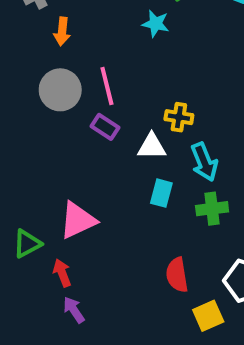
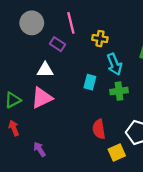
pink line: (107, 86) -> (71, 23), moved
white triangle: (152, 146) -> (45, 70), moved
green triangle: (27, 244) -> (13, 100), moved
red arrow: (62, 273) -> (14, 128), moved

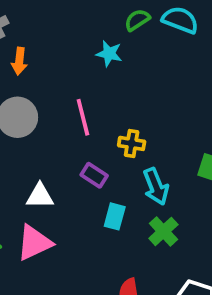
purple rectangle: (57, 44) -> (94, 175), moved
green cross: (119, 91) -> (163, 231), turned -36

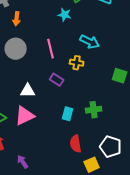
cyan arrow: (156, 186) -> (90, 42), moved, turned -42
cyan rectangle: (115, 216) -> (68, 114), moved
green cross: (163, 231) -> (94, 110), turned 35

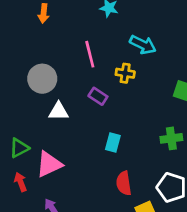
gray circle: (16, 49) -> (42, 79), moved
green cross: (94, 110) -> (171, 138), moved
pink triangle: (25, 116) -> (49, 164), moved

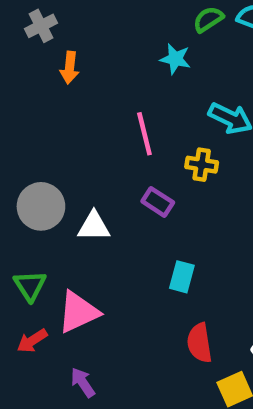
gray circle: (42, 79) -> (41, 206), moved
green triangle: (19, 148) -> (30, 286), turned -35
red arrow: (20, 182) -> (32, 341), turned -102

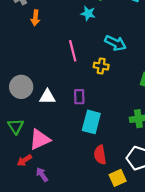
purple rectangle: (158, 202) -> (79, 97), moved, turned 56
cyan rectangle: (182, 277) -> (91, 122), size x1.5
red arrow: (32, 341) -> (24, 160), moved

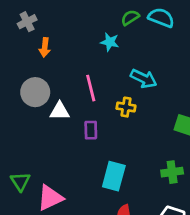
gray circle: (21, 87) -> (35, 92), moved
white triangle: (47, 97) -> (60, 111), moved
purple rectangle: (79, 97) -> (91, 130), moved

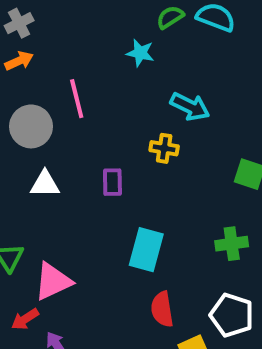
orange arrow: (45, 47) -> (19, 61), moved, turned -120
pink line: (91, 88) -> (77, 99), moved
white triangle: (60, 111) -> (45, 184), moved

